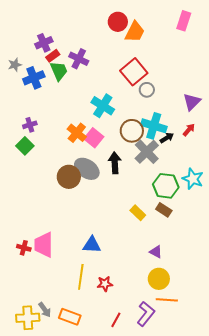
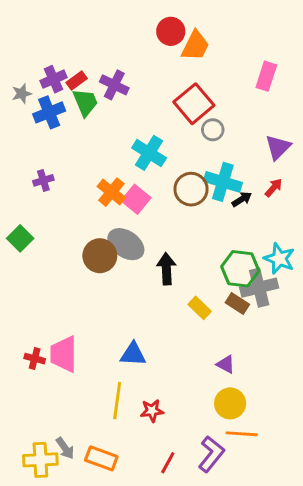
pink rectangle: (184, 21) -> (266, 76), moved
purple cross: (44, 43) -> (53, 79), moved
green square: (25, 146) -> (20, 238), moved
gray cross: (147, 152) -> (259, 288), moved, turned 30
black arrow: (115, 163) -> (166, 269), moved

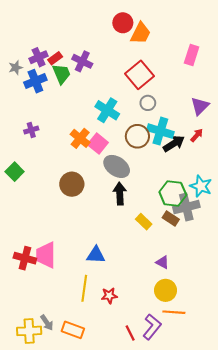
gray circle: (213, 130) -> (148, 103), moved
black arrow: (242, 199) -> (174, 144), size x1.5
gray ellipse: (126, 244) -> (117, 166), moved
red cross: (35, 359) -> (25, 258), size x1.5
red line: (168, 463) -> (130, 333), moved, turned -56

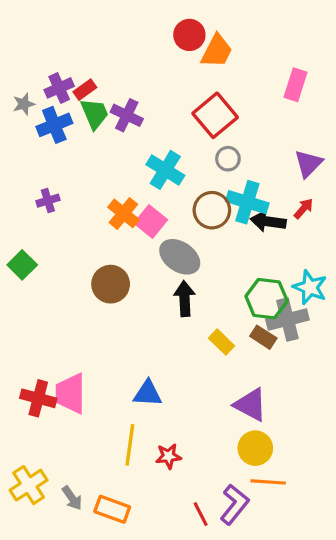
purple cross: (82, 61) -> (127, 115), moved
black arrow: (174, 144) -> (268, 221), turned -140
purple triangle: (162, 262) -> (250, 405), size x1.6
yellow cross: (29, 331) -> (29, 485), moved, turned -30

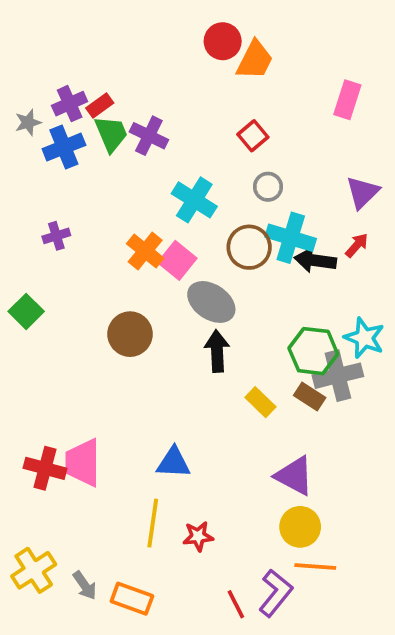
red square: (215, 115) -> (253, 136), size x0.6

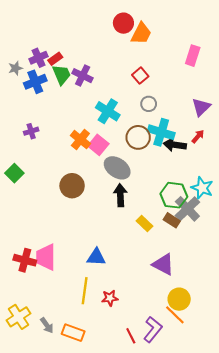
gray cross: (338, 376) -> (187, 209), turned -30
yellow circle: (300, 527) -> (179, 299), moved
orange line: (315, 567) -> (175, 315), turned 40

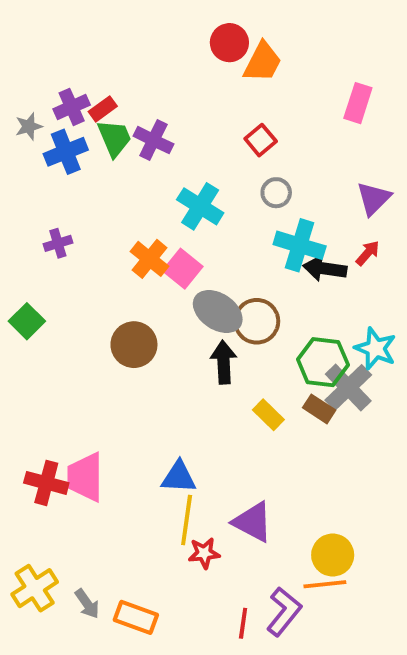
brown circle: (138, 137) -> (257, 321), moved
purple triangle: (163, 264) -> (253, 522), moved
yellow line: (85, 291) -> (187, 520), moved
orange line: (175, 315) -> (325, 584), turned -50
red line: (131, 336) -> (243, 623), turned 35

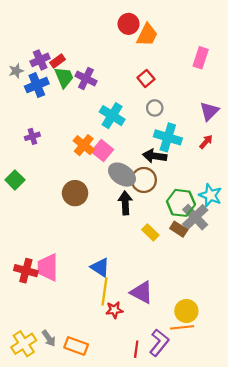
black arrow: (325, 269) -> (155, 156), moved
blue triangle: (179, 477) -> (100, 267), turned 30
yellow cross: (35, 588) -> (24, 344), moved

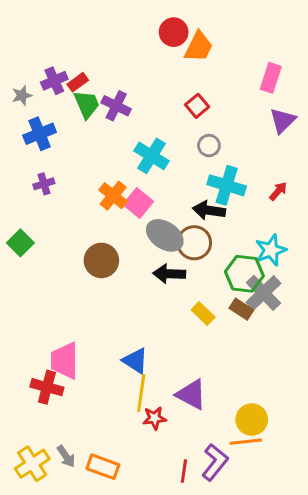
blue cross: (37, 85) -> (40, 134), moved
purple triangle: (209, 111) -> (283, 121), moved
cyan star: (210, 195) -> (271, 250), moved, turned 30
black arrow: (125, 203) -> (169, 274), turned -85
red cross: (26, 271) -> (47, 387), moved

